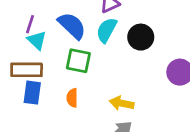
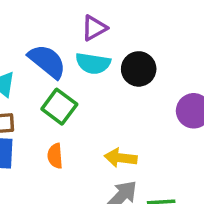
cyan semicircle: (107, 30) -> (93, 63), turned -105
green square: (78, 61) -> (59, 107), turned 30

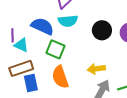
black circle: (139, 69) -> (102, 30), moved
orange semicircle: (55, 156) -> (60, 77), size x1.6

